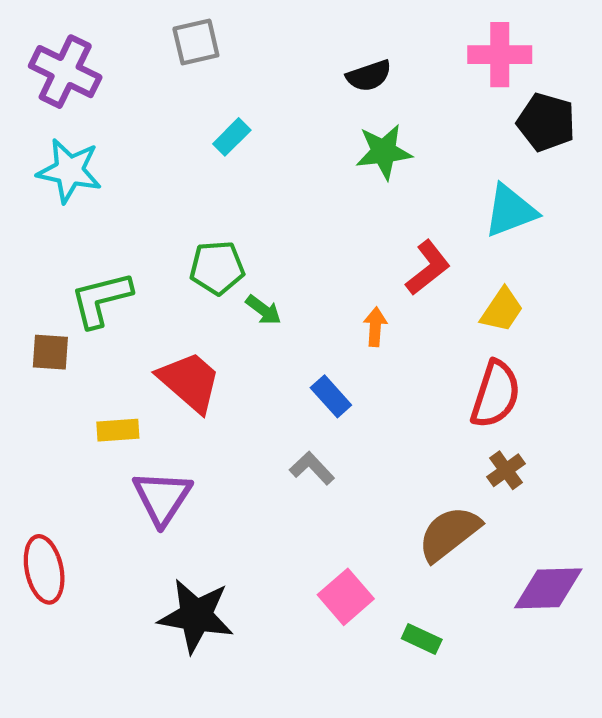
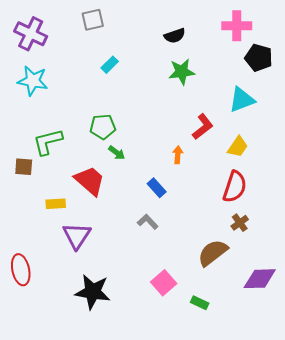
green arrow: (263, 310) -> (117, 153), moved

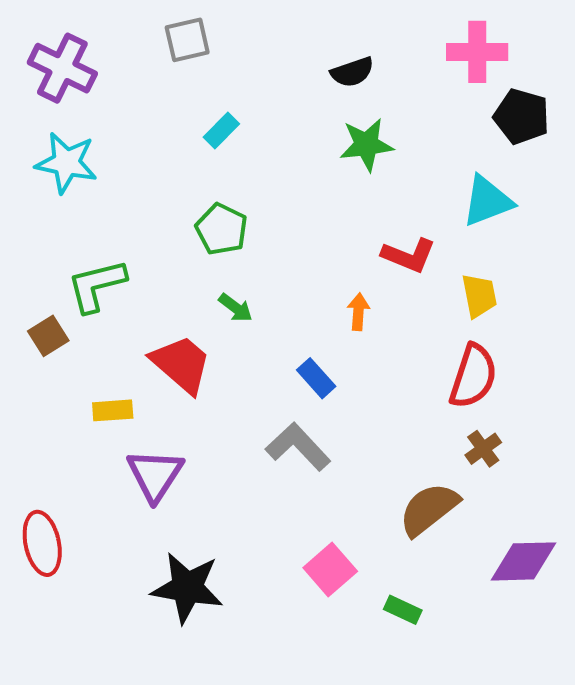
green pentagon: (103, 127) -> (221, 229), moved, turned 30
red L-shape: (203, 127) -> (409, 255), turned 60
yellow trapezoid: (238, 147) -> (479, 296), turned -45
brown square: (24, 167) -> (48, 336), turned -36
gray L-shape: (148, 222) -> (298, 447), size x1.5

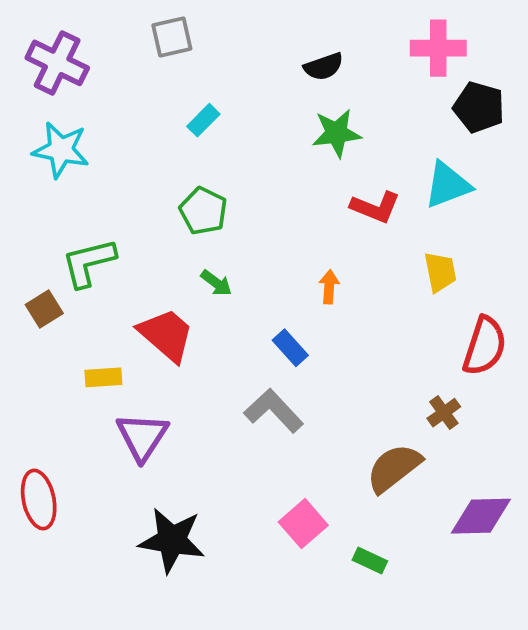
red L-shape: (409, 255) -> (375, 207), moved
red semicircle: (473, 376) -> (485, 346), moved

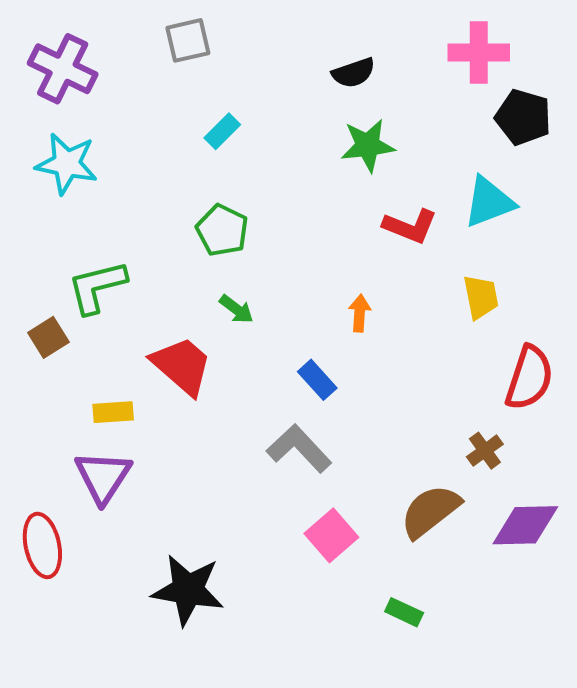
purple triangle: (142, 437) -> (103, 477), moved
purple diamond: (481, 516) -> (525, 525), moved
pink square: (303, 524) -> (331, 535), moved

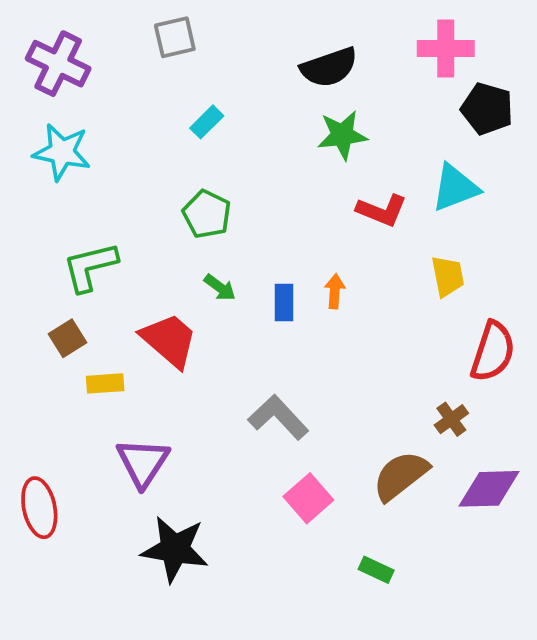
black semicircle: (354, 73) -> (329, 67), size x1.4
brown square: (48, 337) -> (68, 338), moved
blue rectangle: (317, 380) -> (284, 303), moved, turned 42
purple triangle: (103, 477) -> (143, 462), moved

